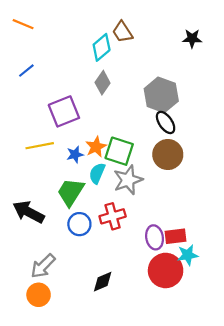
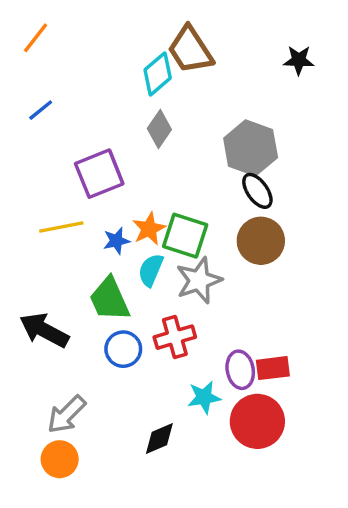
orange line: (23, 24) -> (36, 38), turned -75
brown trapezoid: (122, 32) -> (190, 50), size x1.4
green trapezoid: (71, 192) -> (110, 299), turned -56
cyan star: (188, 255) -> (204, 397), moved

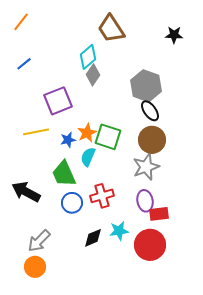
cyan diamond: (158, 74) -> (88, 57), moved
gray star: (199, 280) -> (146, 167), moved
purple ellipse: (240, 370) -> (145, 201), moved
black diamond: (159, 439) -> (93, 238), moved

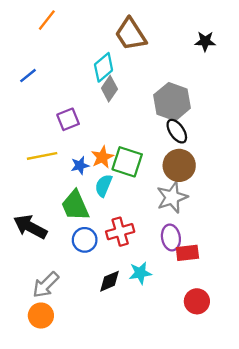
orange line: (21, 22) -> (47, 20), moved
purple square: (58, 101) -> (68, 119), size x0.7
red circle: (150, 245) -> (197, 301), moved, size x0.7

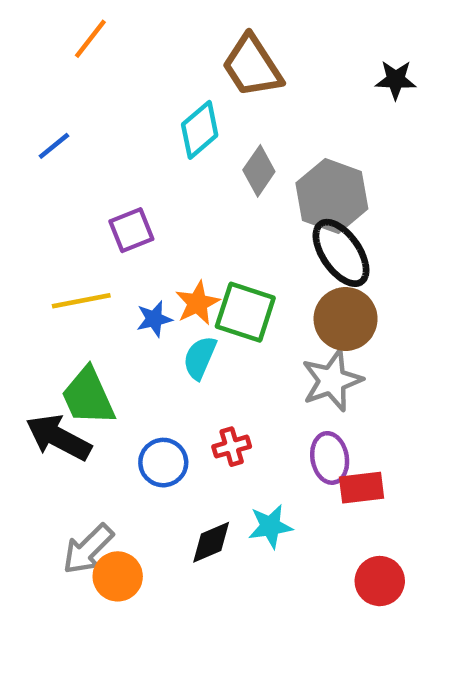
gray diamond: (109, 89) -> (259, 171), moved
black ellipse: (177, 131) -> (341, 253), size x1.4
green trapezoid: (75, 206) -> (88, 396), moved
red cross: (120, 232) -> (232, 447), size x0.7
orange circle: (41, 316) -> (118, 576), moved

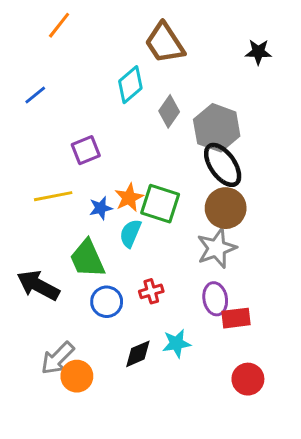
green trapezoid: (88, 396) -> (87, 259), moved

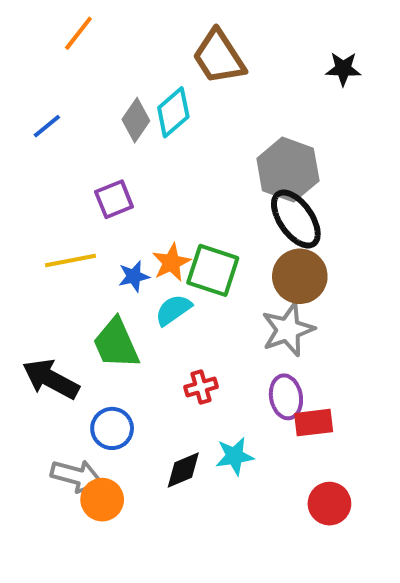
gray diamond: (169, 111) -> (136, 120), moved
cyan semicircle: (130, 233) -> (173, 310), turned 32
blue circle: (107, 302) -> (112, 428), moved
gray arrow: (58, 358) -> (76, 476), turned -120

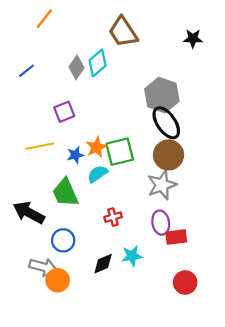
green square: (213, 270) -> (120, 152), turned -32

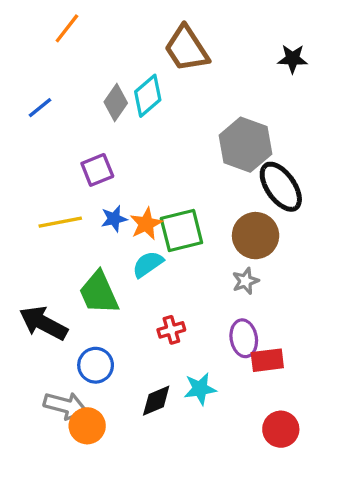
black ellipse: (166, 123) -> (281, 187), moved
blue star: (75, 155) -> (114, 219), moved
gray star: (162, 185) -> (245, 281), size x0.6

